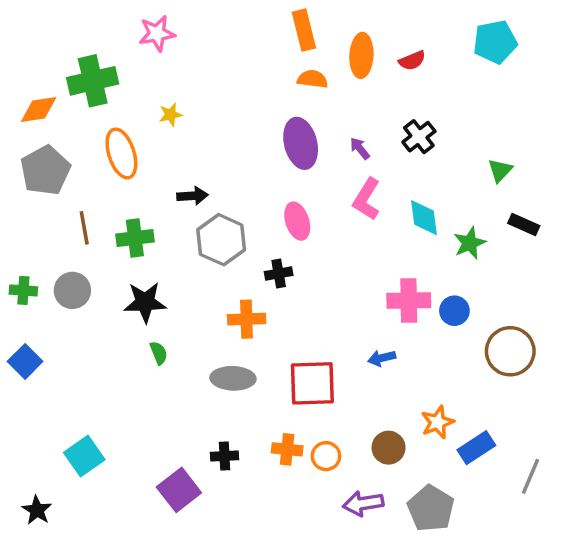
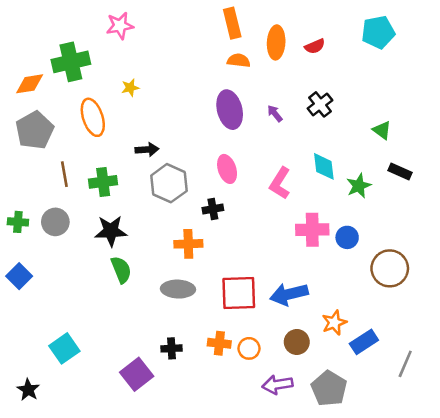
green triangle: (500, 170) -> (382, 130), turned -36
pink L-shape: (367, 199) -> (280, 183), moved
green semicircle: (159, 353) -> (121, 270), size x1.5
blue arrow: (382, 358) -> (289, 294), moved, size x1.8

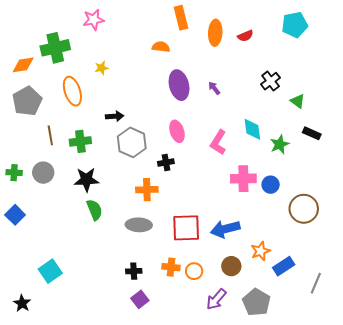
orange semicircle: (239, 61) -> (161, 47), moved
black cross: (320, 104) -> (271, 81), moved
purple square: (137, 374) -> (140, 299), moved, size x0.7
purple arrow: (277, 385) -> (216, 299), turned -40

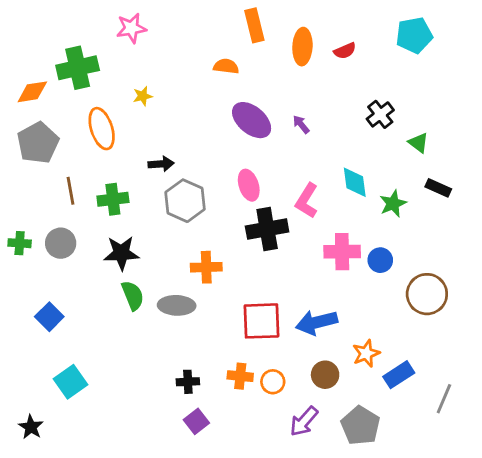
purple ellipse: (179, 85) -> (252, 120), turned -36
black cross: (166, 162) -> (267, 229), moved, size x1.8
blue square: (15, 215) -> (49, 317), moved
gray ellipse: (139, 225) -> (177, 305), moved

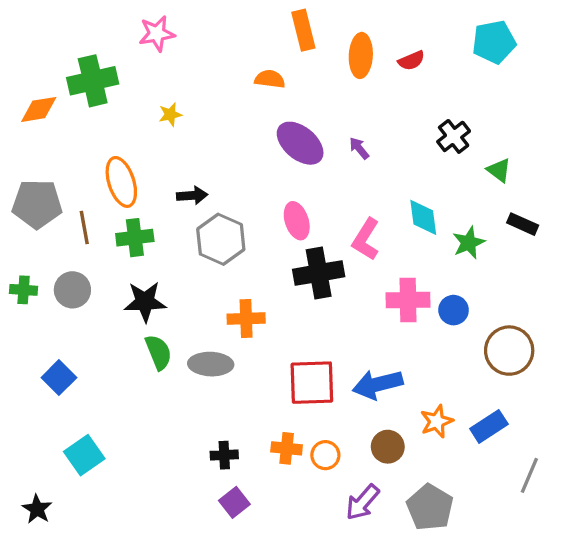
orange ellipse: (102, 129) -> (121, 182), moved
gray pentagon: (38, 143) -> (37, 204), moved, turned 30
blue rectangle: (399, 375) -> (489, 426), moved

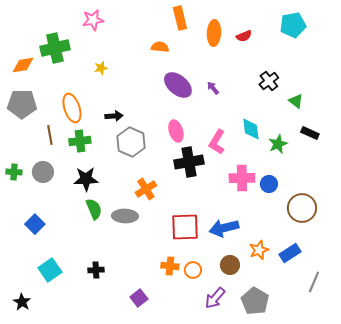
gray pentagon: (37, 204) -> (22, 104), moved
orange cross: (246, 319) -> (146, 189), turned -30
black cross: (224, 455) -> (96, 270), moved

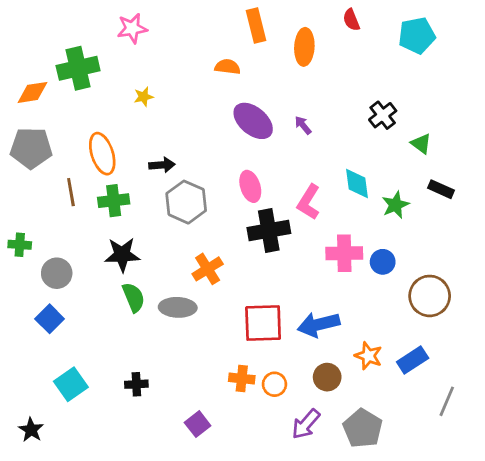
red semicircle: (244, 36) -> (351, 20), moved, turned 91
gray circle: (43, 172) -> (57, 273), moved
orange star: (259, 250) -> (368, 356), turned -30

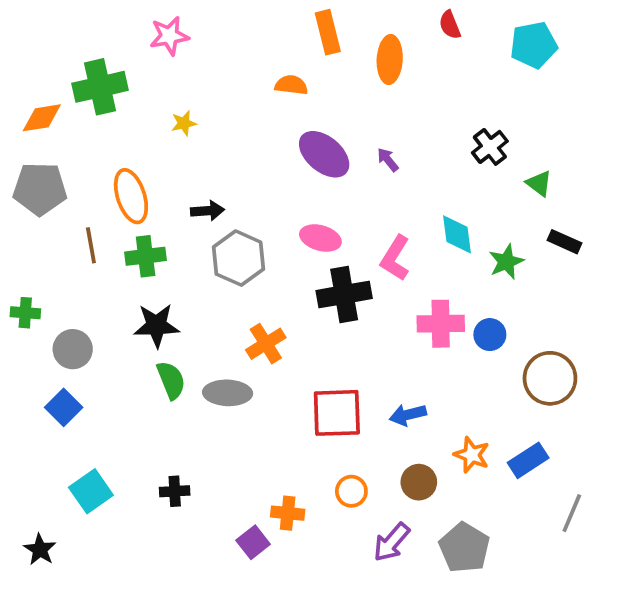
pink ellipse: (250, 186) -> (320, 238), turned -56
blue arrow: (319, 324) -> (408, 415), size x0.7
orange cross: (242, 379) -> (288, 513), moved

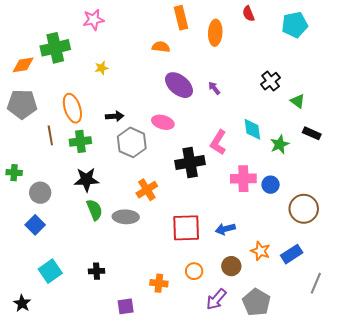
pink ellipse: (320, 238) -> (163, 122), moved
purple square: (253, 542) -> (126, 306), moved, turned 30

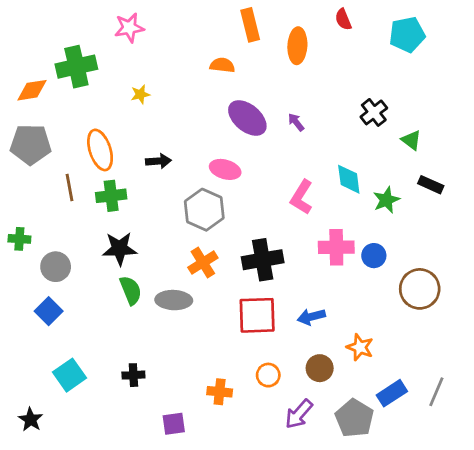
gray hexagon: (132, 142) -> (204, 210), moved
black cross: (190, 162) -> (263, 260), moved
blue rectangle: (292, 254) -> (392, 393), moved

